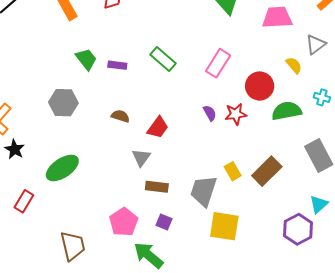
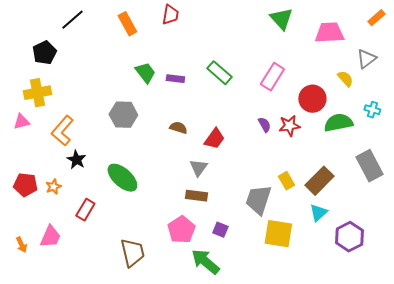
green ellipse: (62, 168) -> (122, 178), turned 76
brown rectangle: (157, 187) -> (196, 196), moved
cyan triangle: (319, 204) -> (318, 213), moved

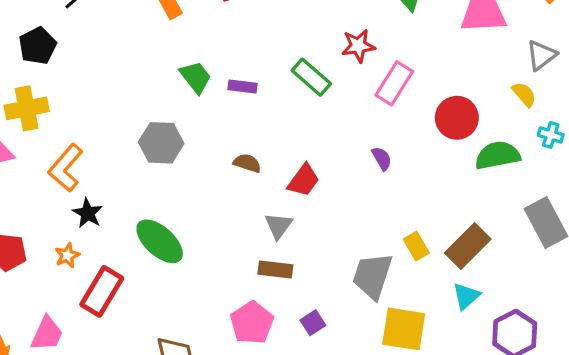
yellow semicircle: (345, 79) -> (524, 94), moved
red star: (289, 126) -> (358, 46), moved
orange star: (53, 187) -> (67, 255), moved
red rectangle: (85, 210) -> (102, 291), size x1.4
purple square: (220, 230) -> (313, 323), turned 35

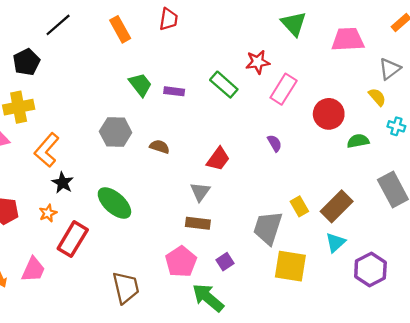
green semicircle: (498, 155) -> (358, 141), size x0.7
brown semicircle: (247, 163) -> (160, 147), moved

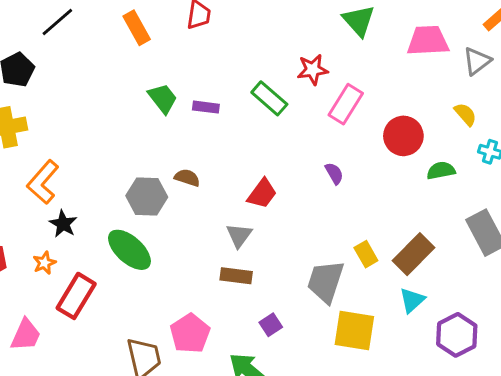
gray triangle: (390, 69) -> (477, 61), moved
gray hexagon: (116, 132) -> (147, 196), moved
pink pentagon: (181, 262) -> (190, 333), moved

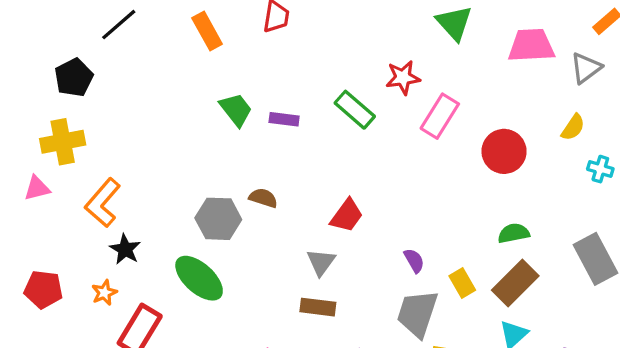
yellow semicircle: (465, 114) -> (573, 127), turned 75
green semicircle: (441, 171) -> (514, 233), moved
purple semicircle: (334, 173) -> (414, 261), moved

